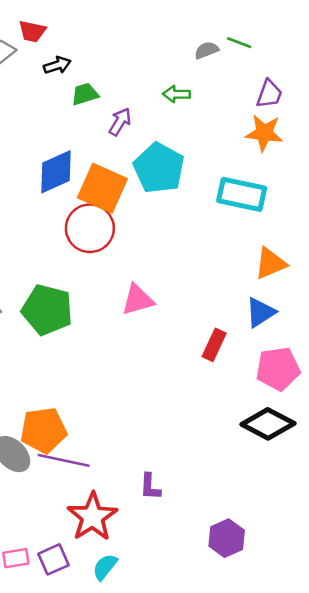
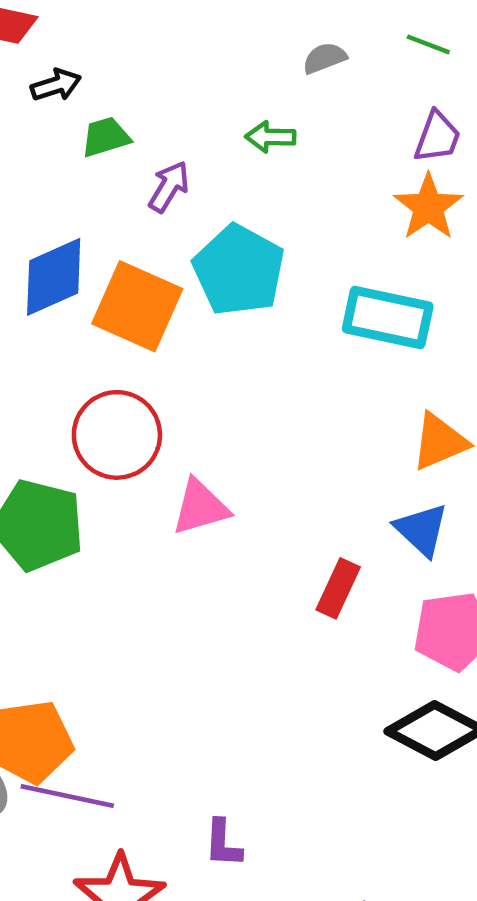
green line: (239, 43) -> (428, 44), moved
orange star: (264, 133) -> (428, 207), turned 30
red circle: (90, 228) -> (117, 435), moved
blue triangle: (260, 312) -> (422, 530), turned -44

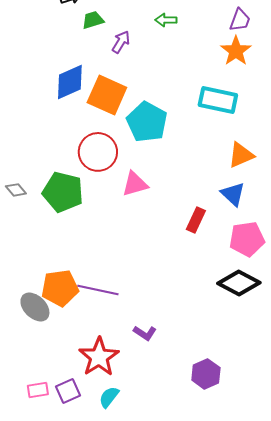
cyan pentagon: (239, 270) -> (147, 122), moved
purple line: (67, 796) -> (98, 290), moved
purple L-shape: (223, 843) -> (145, 333), turned -60

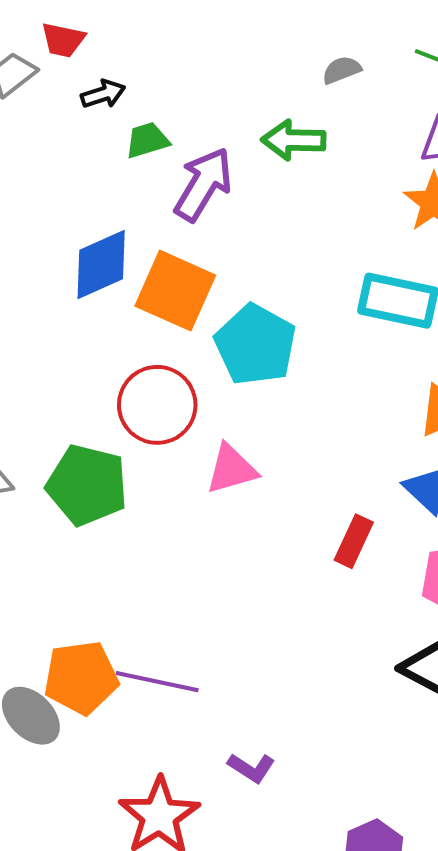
green arrow: (166, 20) -> (294, 140), size x1.4
purple arrow: (121, 42) -> (203, 184), size x1.6

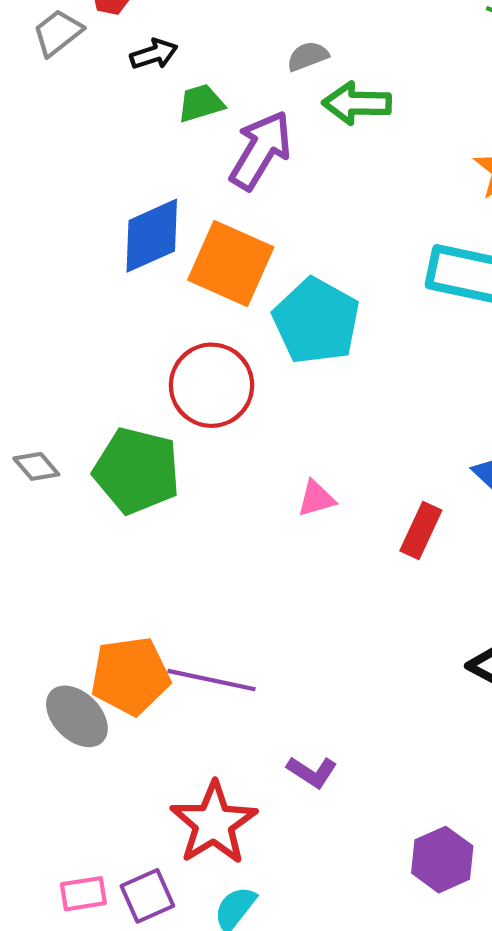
gray semicircle: (342, 70) -> (308, 56), moved
pink triangle: (231, 469) -> (316, 498), moved, size x0.7

